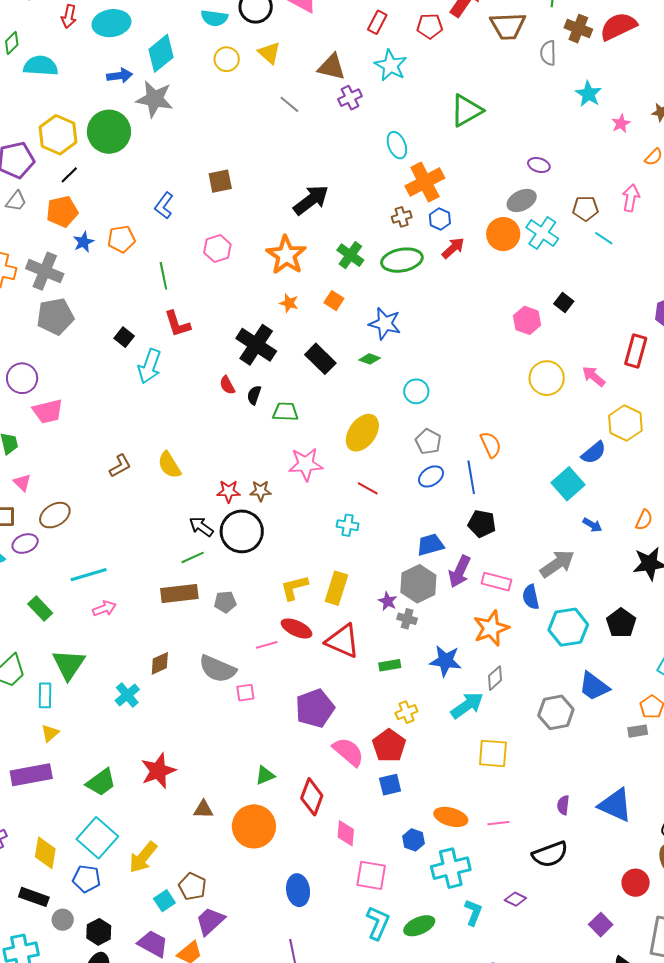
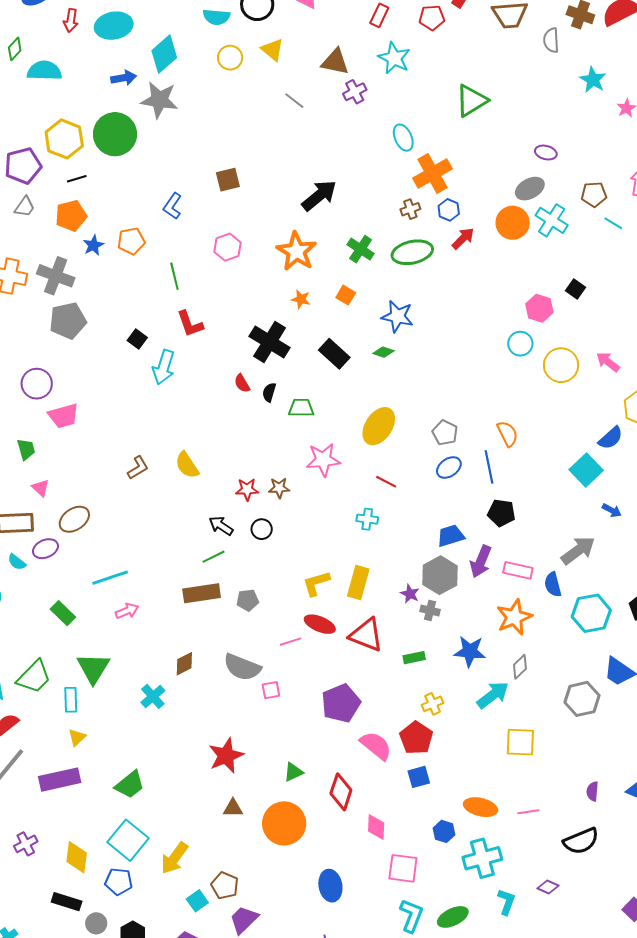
black line: (69, 175) -> (77, 179), turned 30
cyan circle: (416, 391) -> (520, 344), moved
black circle: (242, 531) -> (262, 529), size x0.5
red star: (158, 771) -> (226, 756), moved

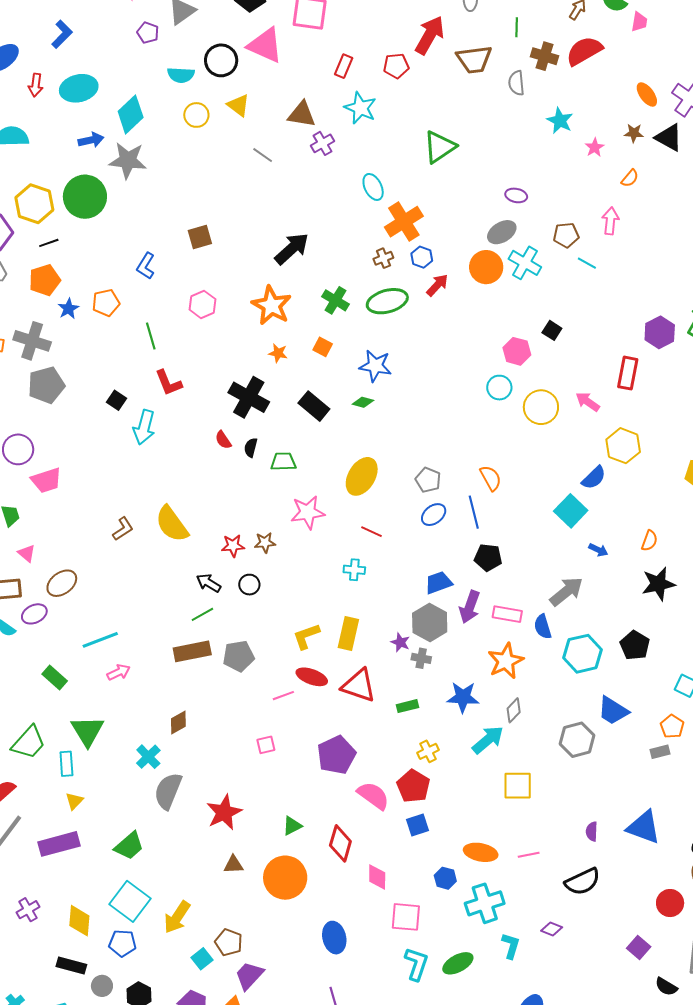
yellow semicircle: (187, 465) -> (172, 524), size x1.4
gray pentagon: (248, 600) -> (239, 656), size x1.4
gray semicircle: (242, 667) -> (168, 791), moved, turned 93

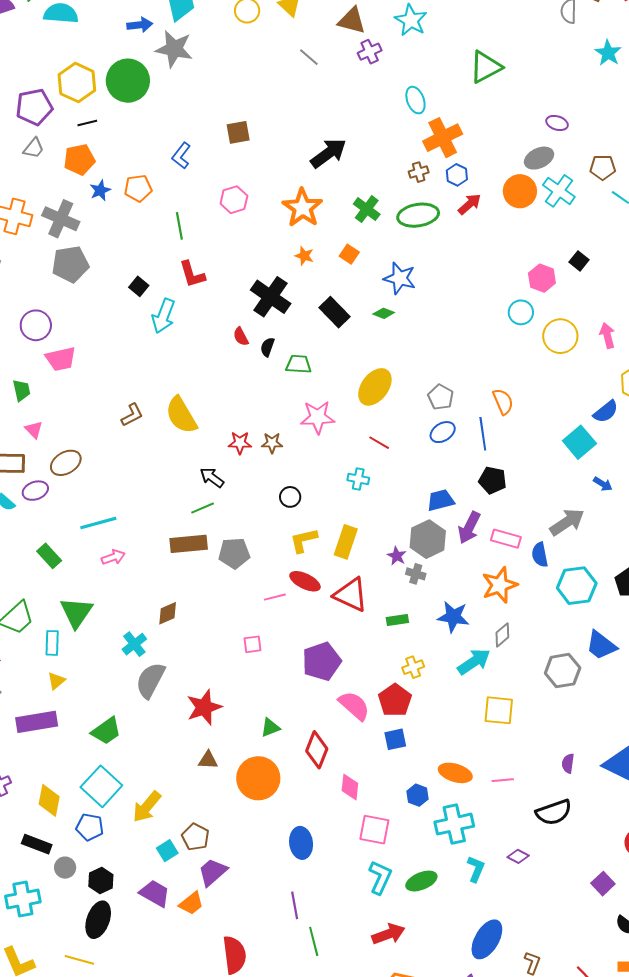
pink arrow: (588, 402) -> (607, 335), turned 35
black circle: (249, 585) -> (290, 497), moved

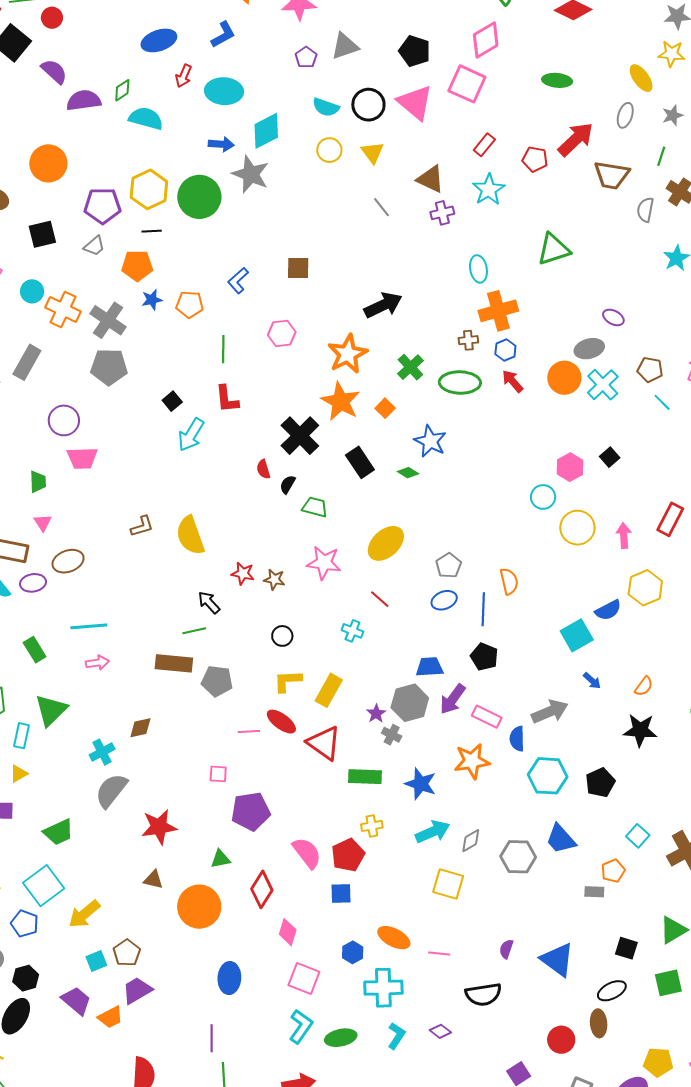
red arrow: (470, 204) -> (513, 381), turned -100
orange star: (304, 256) -> (341, 401), size x2.0
green rectangle: (397, 620) -> (365, 777), size x1.5
gray diamond: (502, 635) -> (471, 841), moved
purple pentagon: (322, 661) -> (251, 811), moved

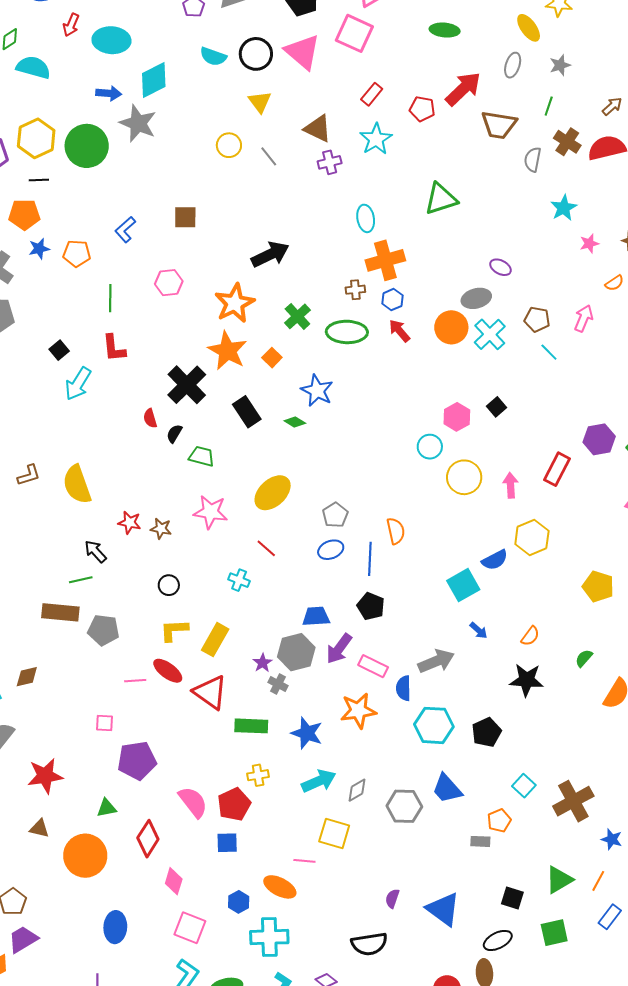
yellow circle: (329, 150) -> (229, 145), moved
pink line: (439, 953) -> (304, 861), moved

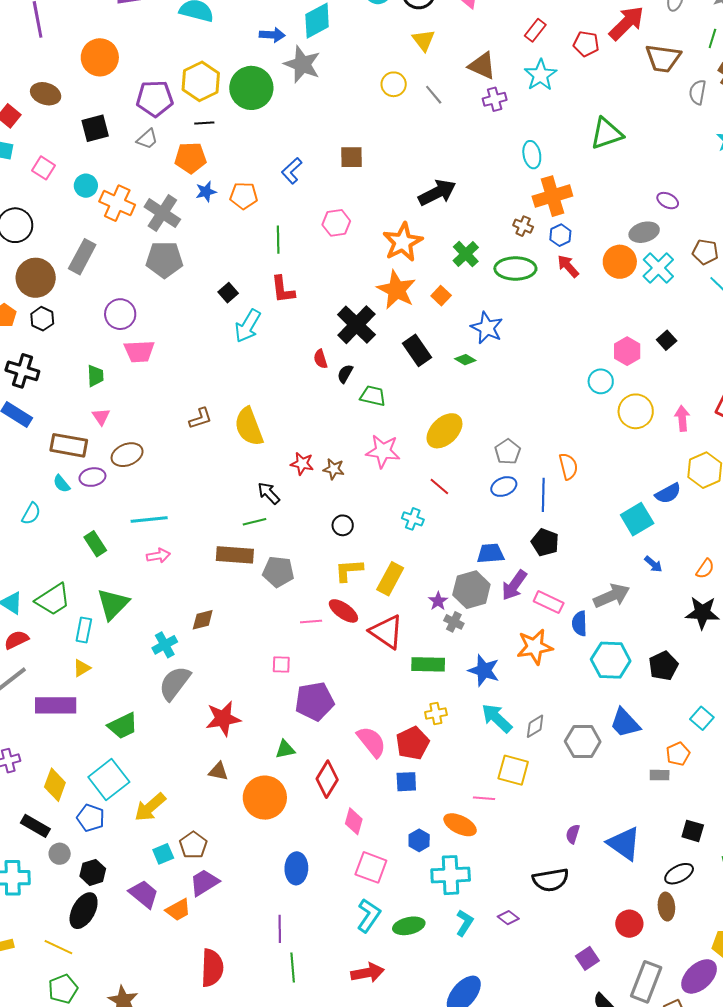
brown cross: (355, 290) -> (523, 226), turned 30
cyan arrow: (319, 781) -> (497, 718), turned -112

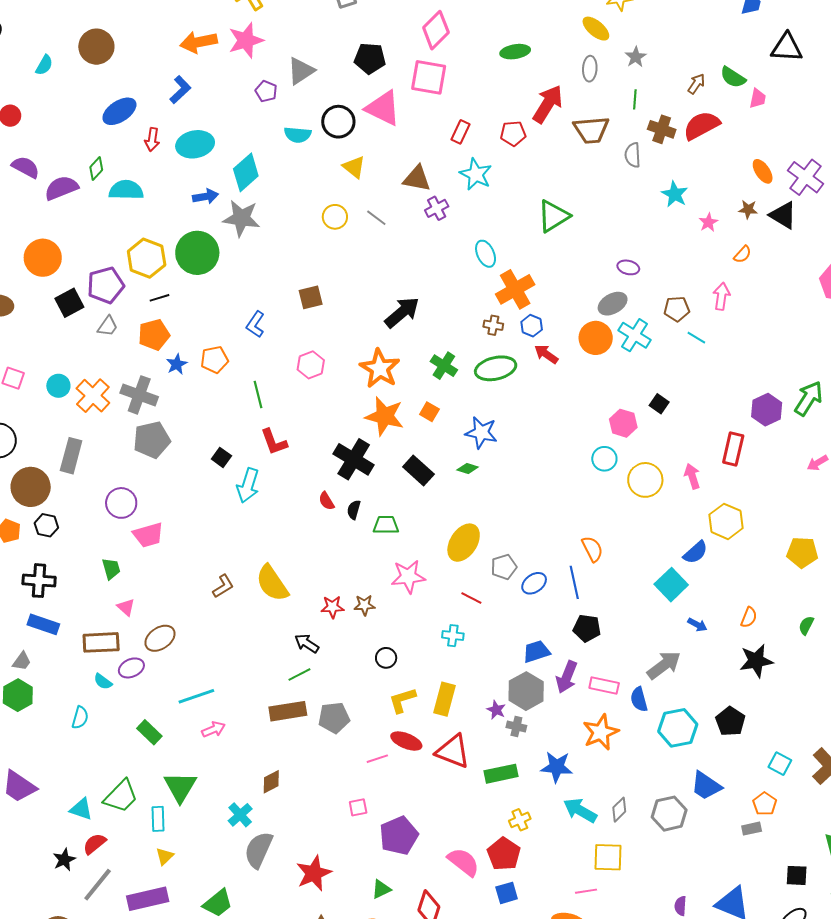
black square: (95, 128) -> (69, 303), moved
orange cross: (117, 203) -> (93, 396), turned 32
gray pentagon: (508, 452) -> (504, 567), moved, turned 30

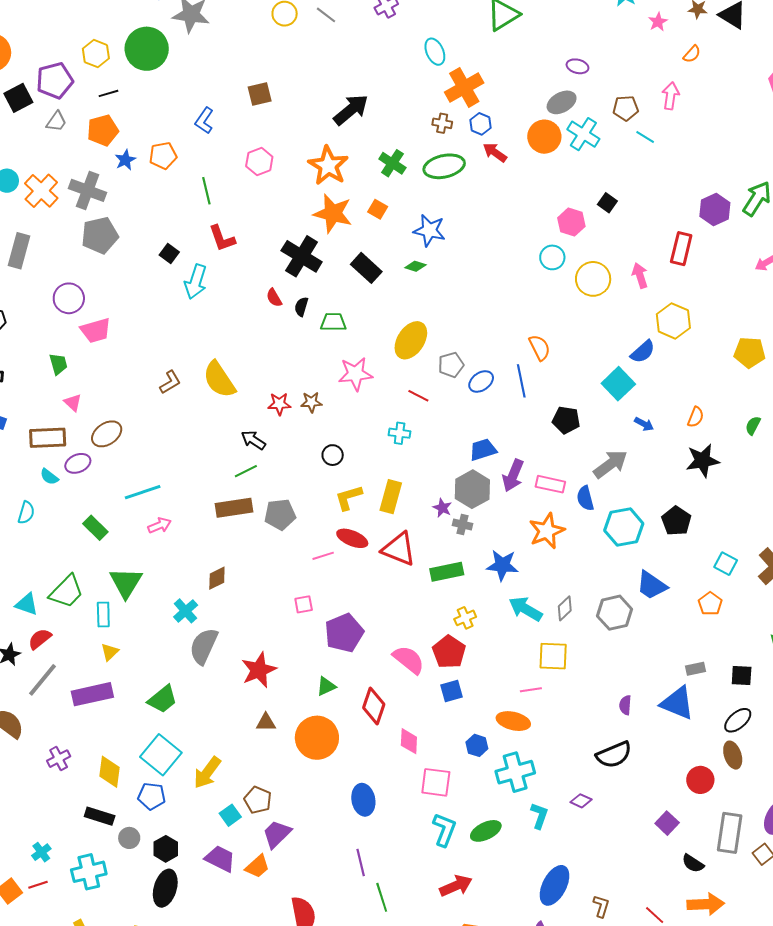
yellow hexagon: (147, 258) -> (96, 54), size x0.7
black pentagon: (587, 628) -> (566, 420), moved
gray rectangle: (752, 829) -> (696, 669), moved

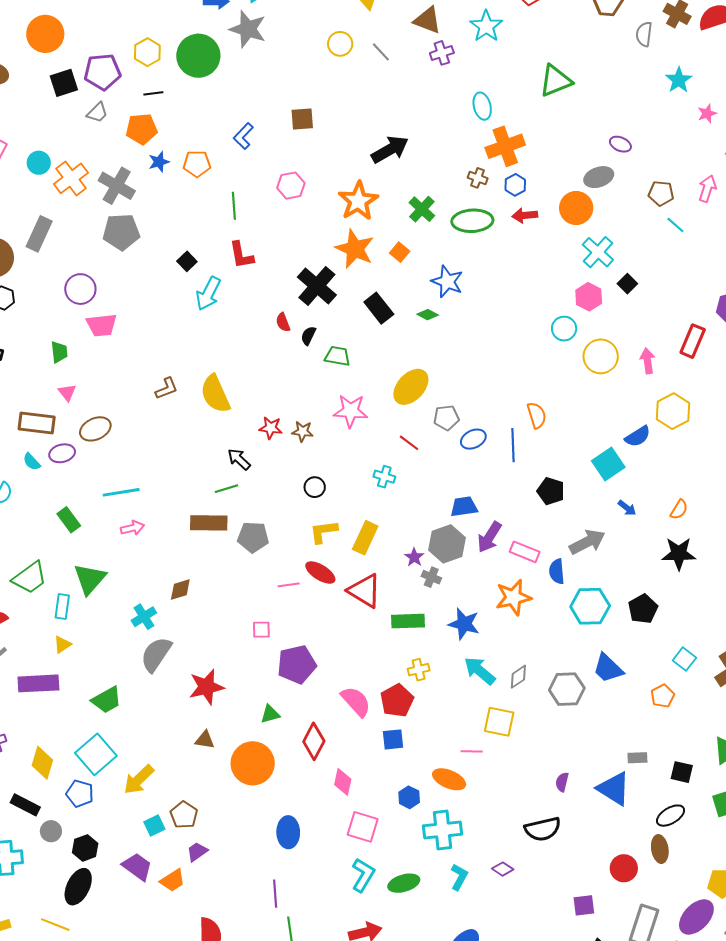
cyan cross: (583, 134) -> (598, 252), moved
red arrow: (495, 152) -> (525, 215), turned -50
purple square: (667, 823) -> (584, 905), turned 30
purple trapezoid: (277, 834) -> (197, 852), size x0.7

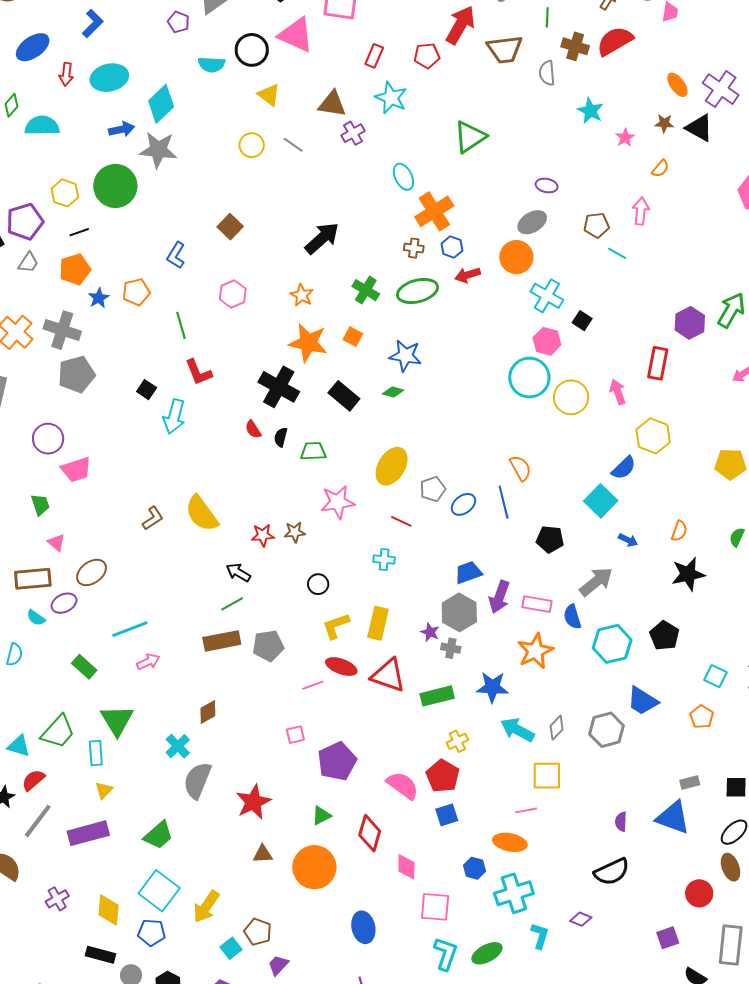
brown square: (302, 119) -> (230, 227), turned -30
orange star: (358, 201) -> (302, 295), size x0.6
cyan circle: (564, 329) -> (529, 378), size x1.6

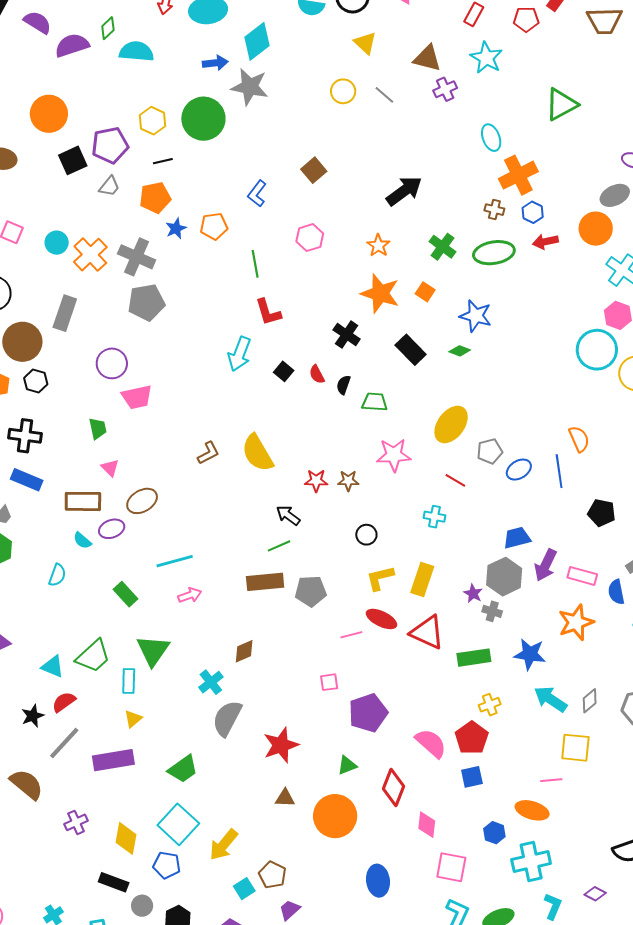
black cross: (279, 387) -> (347, 335), size x0.7
black square: (147, 390) -> (284, 371), moved

